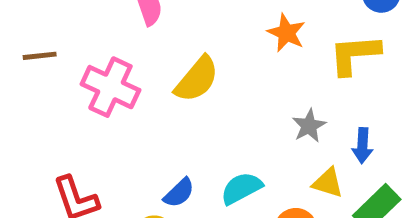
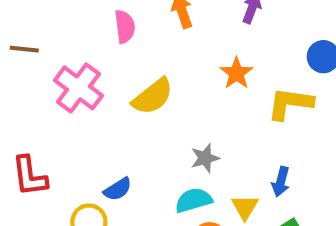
gray star: (309, 126) -> (205, 158), moved
yellow triangle: (328, 183) -> (245, 207), turned 32
cyan semicircle: (241, 188) -> (194, 200), moved

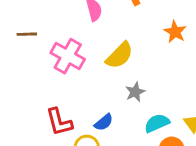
gray star: (205, 158) -> (135, 92), moved
red L-shape: (30, 176) -> (59, 122), moved

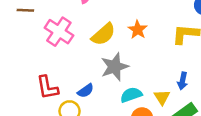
orange star: (175, 32) -> (138, 30), moved
gray star: (135, 92) -> (115, 67), size x1.6

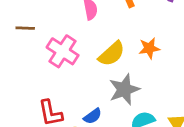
orange star: (138, 30) -> (149, 48), turned 30

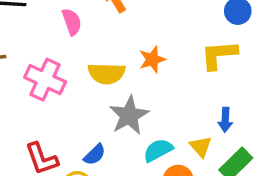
yellow semicircle: (112, 54) -> (107, 73), turned 52

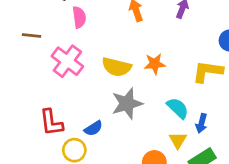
pink semicircle: (72, 22) -> (79, 17), moved
cyan semicircle: (158, 150) -> (178, 108), moved, turned 60

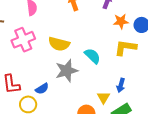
pink cross: (67, 61) -> (23, 40), turned 30
orange star: (155, 64) -> (121, 21), moved
cyan semicircle: (178, 108) -> (92, 56), moved

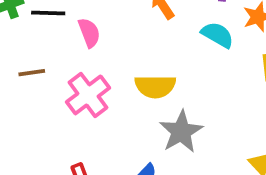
cyan semicircle: (92, 56) -> (218, 35), moved

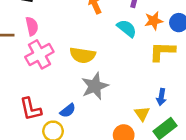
pink semicircle: (89, 33) -> (32, 26), moved

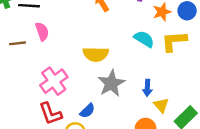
cyan semicircle: (127, 28) -> (144, 39), moved
pink cross: (39, 54) -> (54, 81), moved
blue arrow: (161, 97) -> (147, 88), moved

